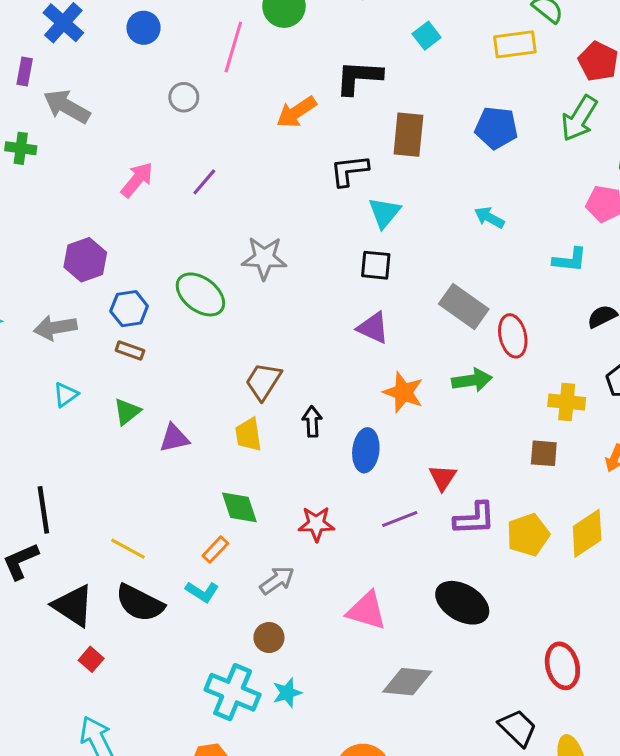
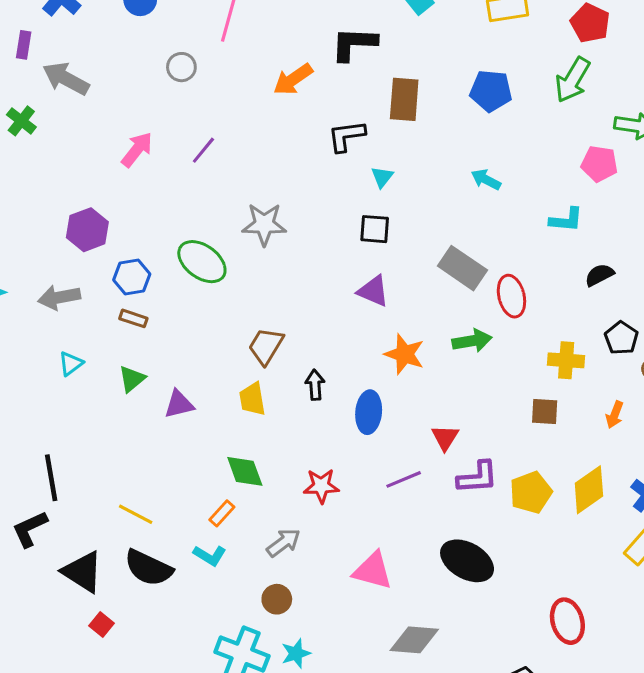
green cross: (21, 148) -> (21, 121), turned 32
cyan triangle: (384, 213) -> (382, 177), size x0.7

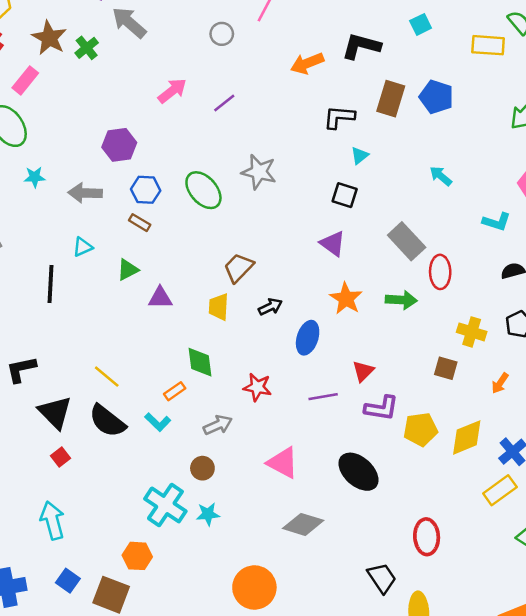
blue pentagon: (491, 91) -> (436, 97), moved
black arrow: (315, 385) -> (270, 307), turned 55
black line: (51, 478) -> (50, 284), moved

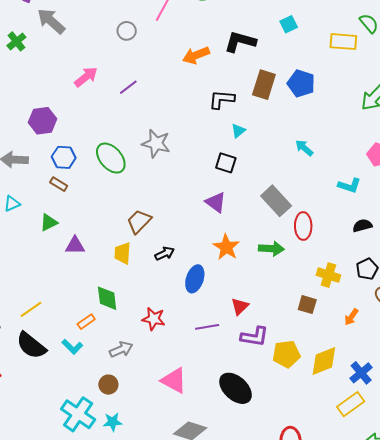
yellow line: (107, 377) -> (31, 309), turned -75

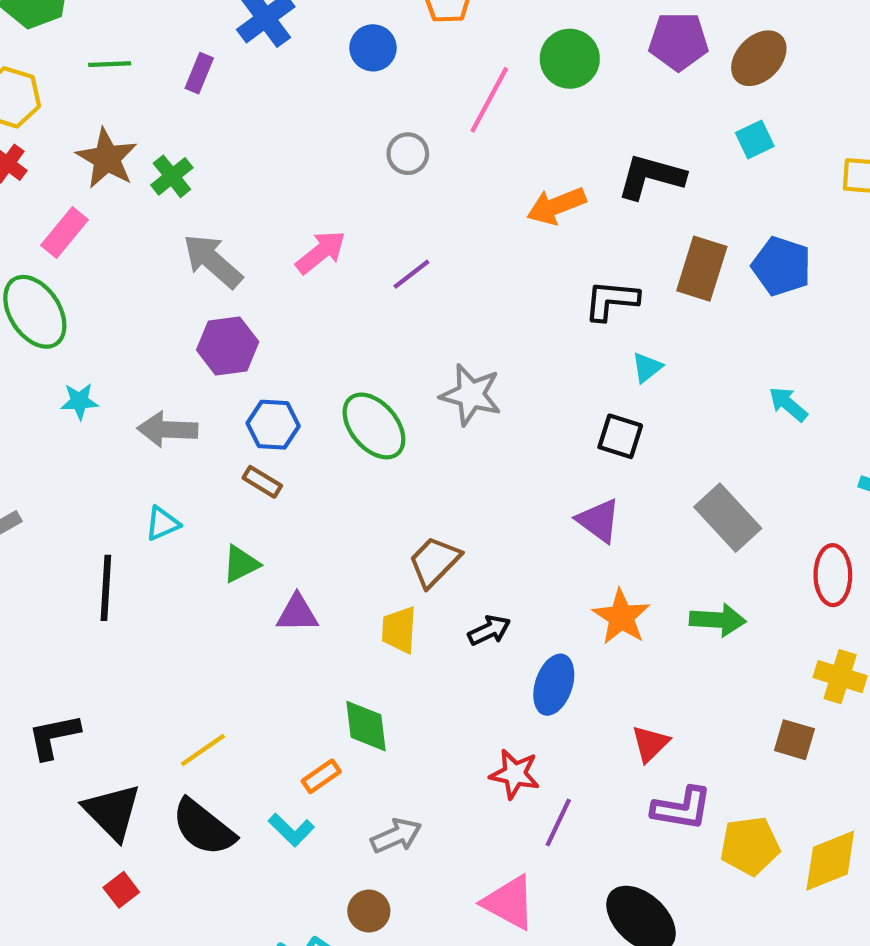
gray arrow: (51, 21) -> (213, 261), moved
red ellipse: (303, 226) -> (833, 575), moved
red star: (154, 319) -> (515, 774), moved
purple line: (207, 327) -> (558, 822), moved, turned -55

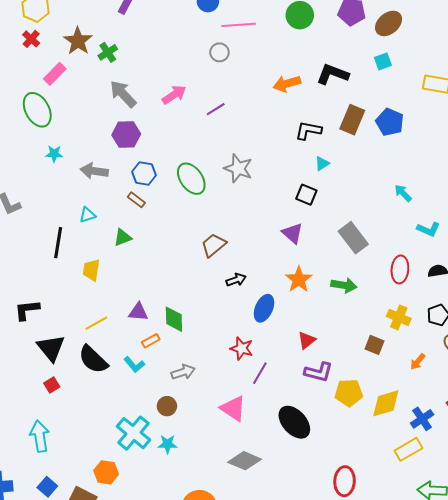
pink line: (489, 100) -> (239, 25), moved, turned 52
cyan arrow: (788, 404) -> (403, 193), moved
purple triangle: (297, 613) -> (138, 312), moved
yellow trapezoid: (399, 630) -> (91, 270), moved

